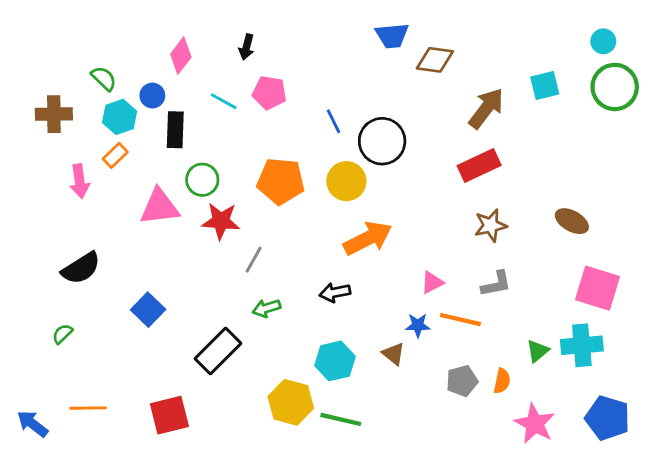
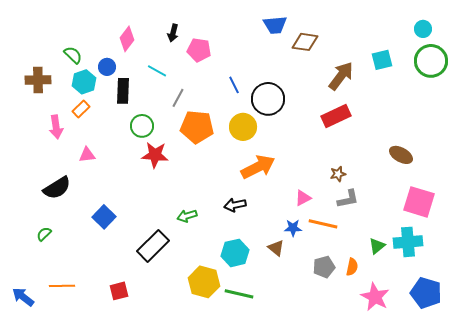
pink pentagon: (269, 93) -> (199, 50), moved
pink triangle: (159, 207) -> (87, 155), moved, size x0.6
brown star: (491, 225) -> (338, 174), moved, size x0.7
gray line: (254, 260) -> (178, 98), moved
red square: (169, 415) -> (119, 291), size x0.7

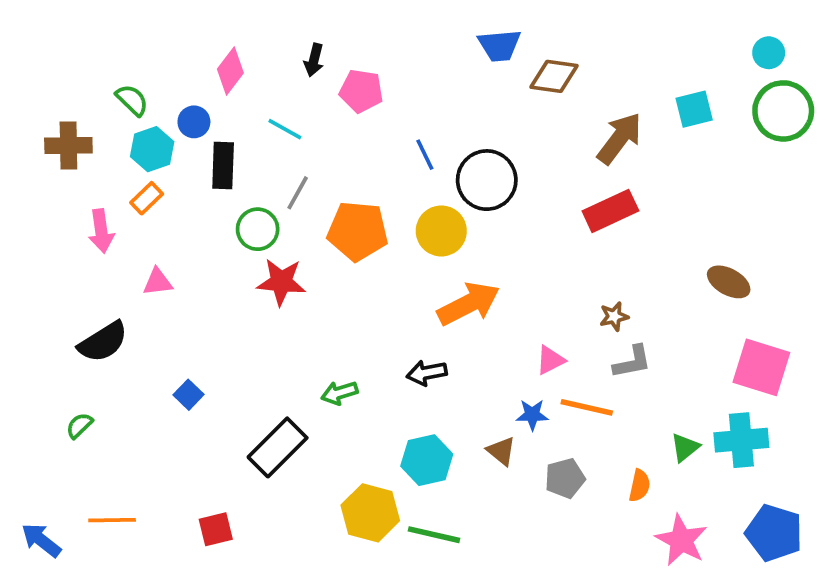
gray line: (178, 98) -> (298, 193), moved
blue square: (104, 217) -> (188, 395), size x0.7
gray pentagon: (324, 267) -> (565, 478), moved

